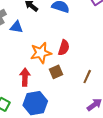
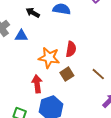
orange star: (41, 53) -> (49, 58), turned 30
brown line: (87, 77) -> (98, 74), turned -64

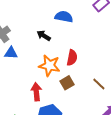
black arrow: (33, 13) -> (44, 36), moved
blue triangle: (21, 36) -> (11, 53), moved

